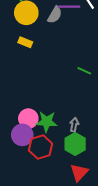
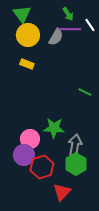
green star: (47, 122) -> (54, 128), moved
gray arrow: (74, 125) -> (75, 145), size x1.5
red triangle: (79, 173) -> (62, 192), moved

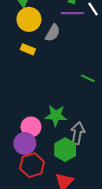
gray semicircle: (56, 37) -> (53, 33), moved
green hexagon: (76, 164) -> (65, 150), moved
red hexagon: (42, 167) -> (32, 165), moved

